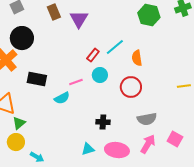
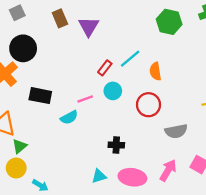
gray semicircle: (147, 119) -> (176, 131), moved

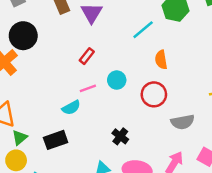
cyan line: (130, 59) -> (143, 30), moved
red rectangle: (105, 68) -> (87, 56), moved
black rectangle: (40, 96) -> (56, 140), moved, turned -30
black cross: (116, 145) -> (120, 136), turned 35

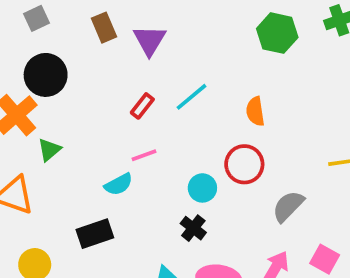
cyan line: (143, 30) -> (191, 97), moved
cyan circle: (117, 80) -> (202, 188), moved
gray semicircle: (183, 122) -> (288, 206), turned 145
green triangle: (20, 138) -> (49, 150), moved

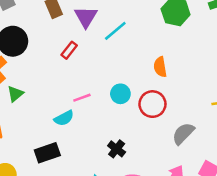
cyan line: (191, 97) -> (115, 31), moved
red rectangle: (142, 106) -> (69, 50), moved
cyan circle: (202, 188) -> (120, 94), moved

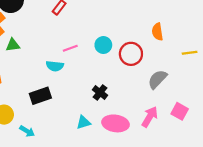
orange semicircle: (160, 67) -> (157, 32), moved
green triangle: (15, 94) -> (13, 45), turned 32
cyan semicircle: (64, 118) -> (55, 66), turned 35

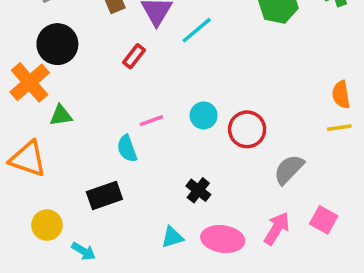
orange semicircle: (157, 32) -> (341, 95), moved
cyan semicircle: (55, 66) -> (127, 149), turned 63

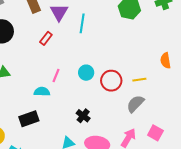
cyan line: (197, 30) -> (82, 23), turned -42
pink line: (151, 121) -> (56, 76), turned -48
yellow line: (339, 128) -> (139, 80), moved
cyan semicircle: (127, 149) -> (42, 92), turned 112

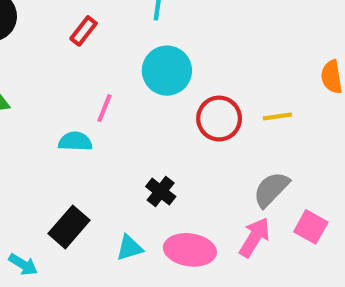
cyan circle: (86, 73) -> (167, 71), moved, size x1.5
gray semicircle: (135, 104) -> (271, 189), moved
black rectangle: (29, 119) -> (69, 227), moved, turned -30

